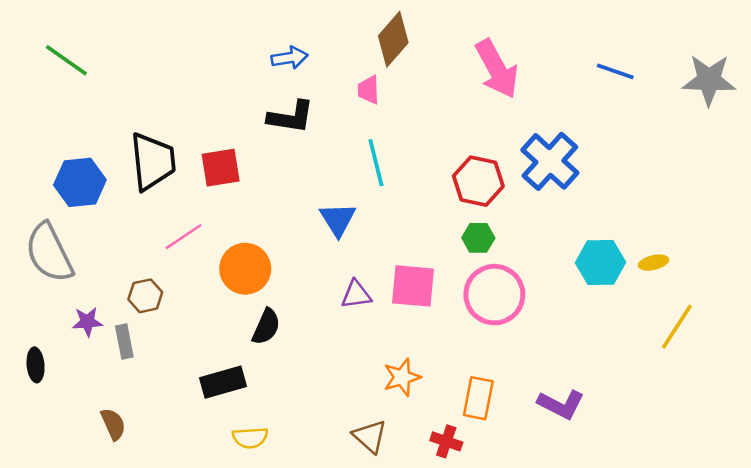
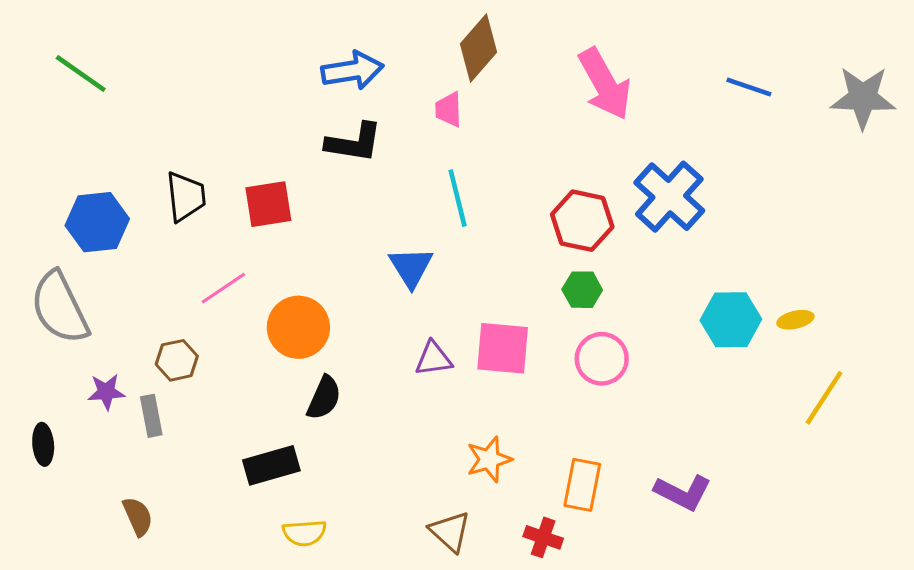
blue arrow: (290, 58) -> (352, 70), size x1.4
black trapezoid: (153, 161) -> (186, 197), size x0.7
pink circle: (494, 295) -> (602, 359), size x0.7

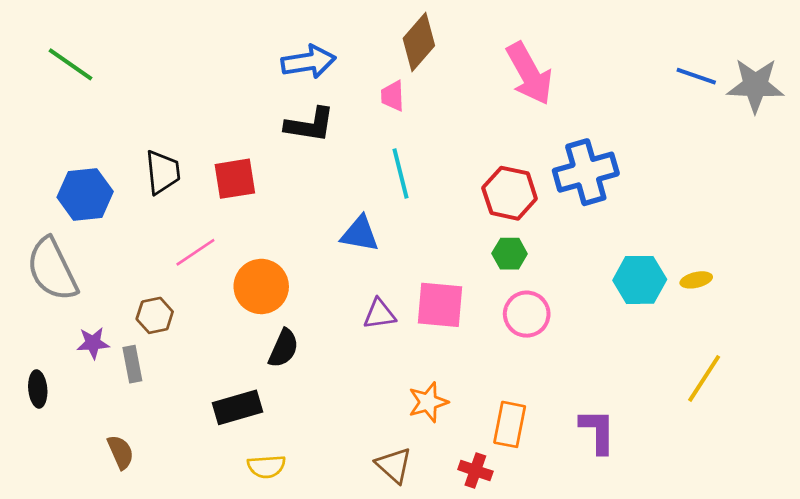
blue line: (749, 87) -> (696, 76), moved
blue cross: (669, 197) -> (586, 172), turned 32
blue triangle: (411, 267) -> (360, 234), turned -48
yellow line: (824, 398) -> (704, 378), moved
purple L-shape: (683, 492) -> (598, 431), turned -117

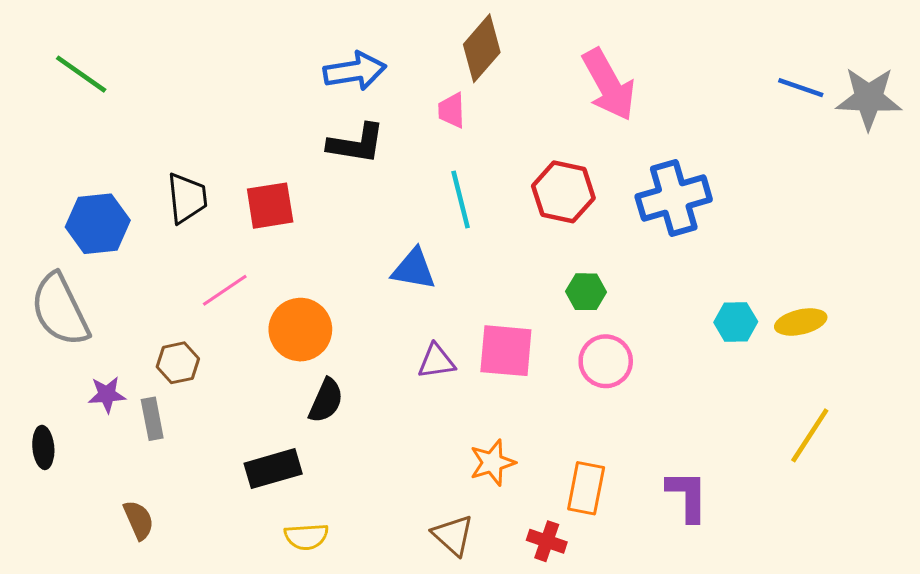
red hexagon: (510, 193) -> (563, 192), moved
cyan hexagon: (640, 280) -> (736, 322), size x0.7
yellow ellipse: (696, 280) -> (801, 322), size x1.4

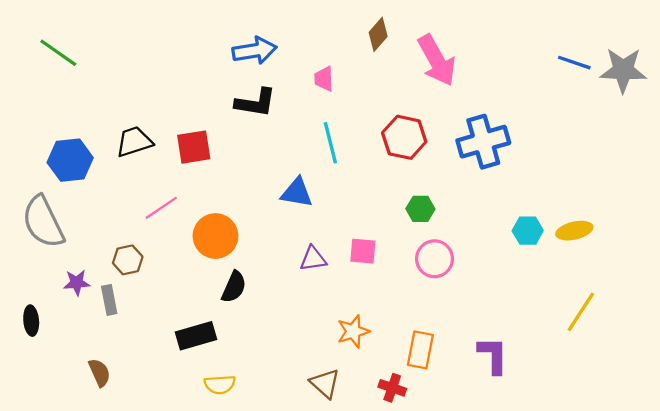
brown diamond: (482, 48) -> (378, 34), moved, size x0.7
black trapezoid: (187, 198) -> (134, 142), turned -102
pink square: (506, 351) -> (363, 251), size x0.7

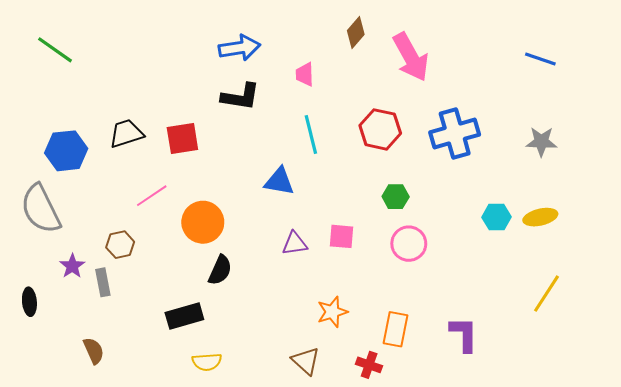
gray star: (623, 70) -> (541, 142), moved, size x0.7
purple star: (77, 283) -> (72, 266), turned -30

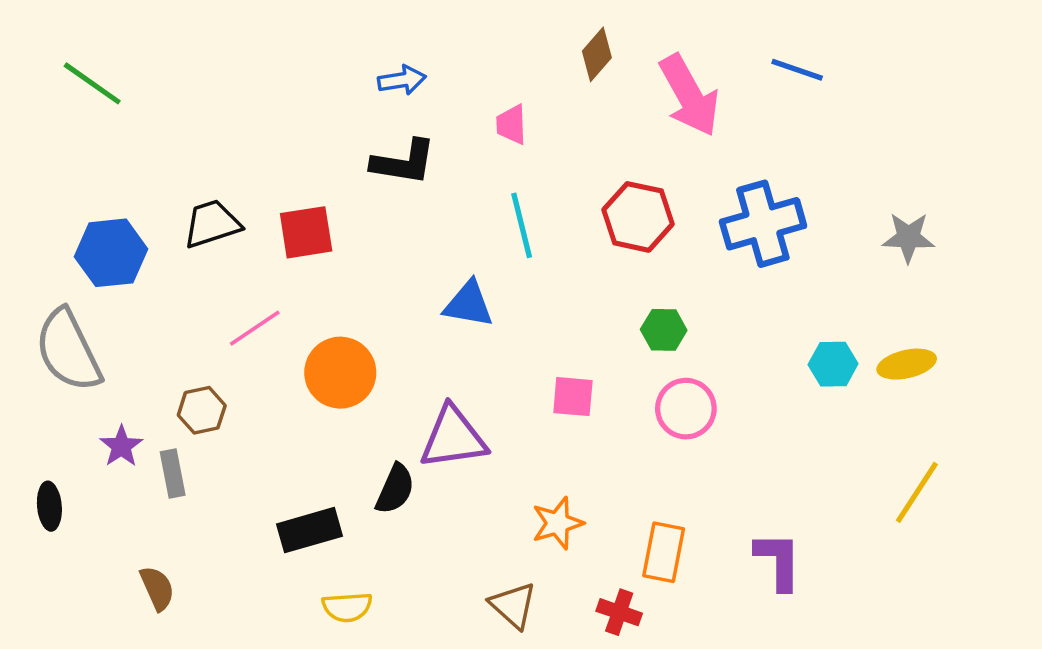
blue arrow: (240, 48) -> (402, 80), size x0.7
blue line: (540, 59) -> (797, 70), moved
purple triangle: (295, 244) -> (453, 438), moved, size x1.6
black semicircle: (220, 270) -> (395, 489), moved

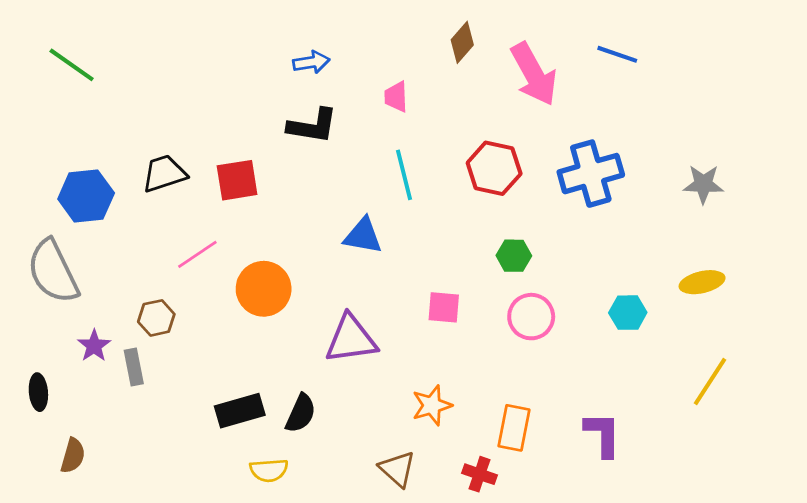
cyan hexagon: (833, 364) -> (628, 313), moved
black semicircle: (395, 489) -> (301, 413), moved
brown semicircle: (157, 588) -> (73, 456), moved, turned 40

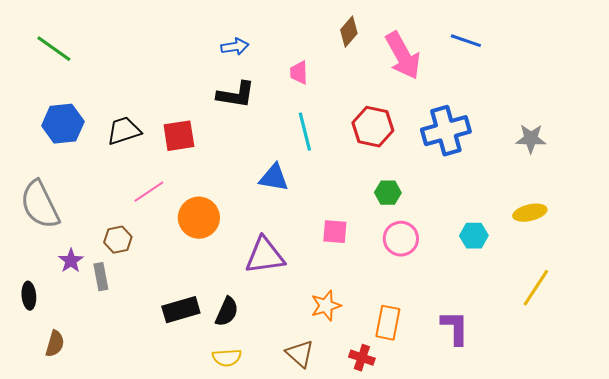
blue hexagon: (86, 196) -> (63, 124), moved
yellow semicircle: (269, 470) -> (227, 358), moved

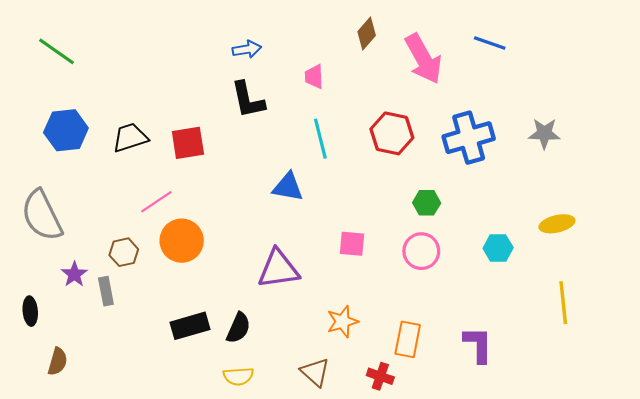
black L-shape: (236, 95) -> (248, 100), turned 69
gray star: (531, 139) -> (544, 133), moved
green hexagon: (388, 193) -> (427, 203), moved
orange circle: (199, 218) -> (182, 241), moved
yellow line: (536, 288) -> (563, 303), turned -39

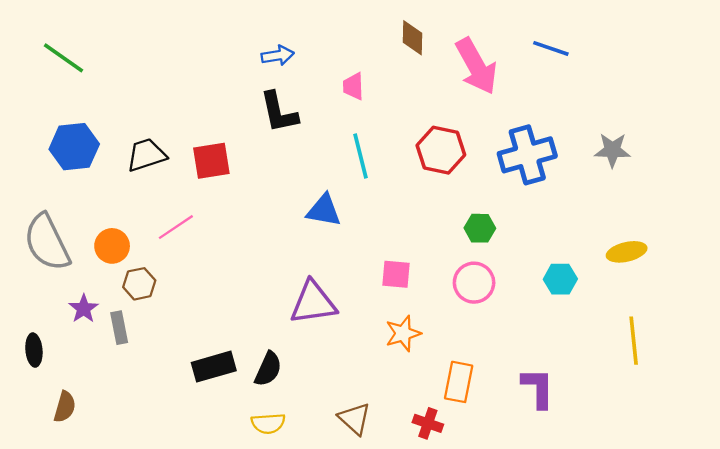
brown diamond: (367, 34) -> (412, 38), turned -40
orange circle: (182, 241) -> (112, 246), moved, size x0.7
orange star: (342, 322) -> (403, 333), moved

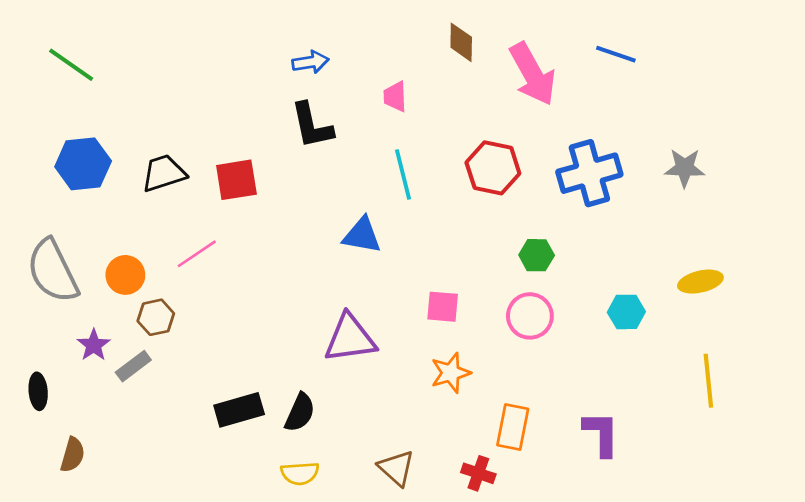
gray rectangle: (119, 328) -> (133, 366), turned 64

